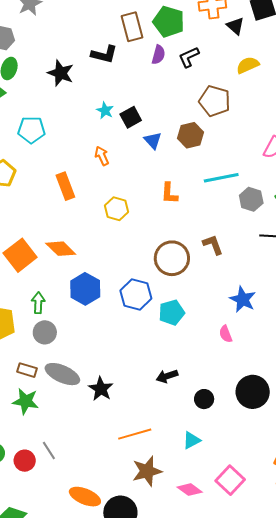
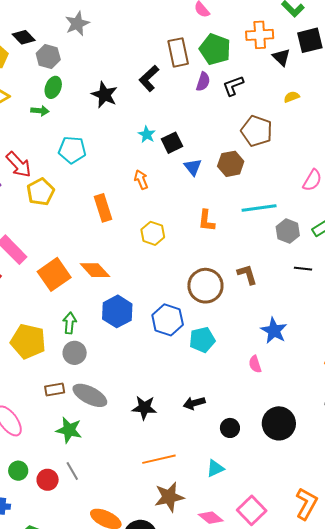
black L-shape: (104, 54) -> (149, 78), turned 120
yellow semicircle: (248, 65) -> (292, 97), size x0.7
brown rectangle: (27, 370) -> (55, 389), turned -30
black star: (101, 389) -> (144, 408), moved, turned -30
green star: (26, 401) -> (69, 430), moved

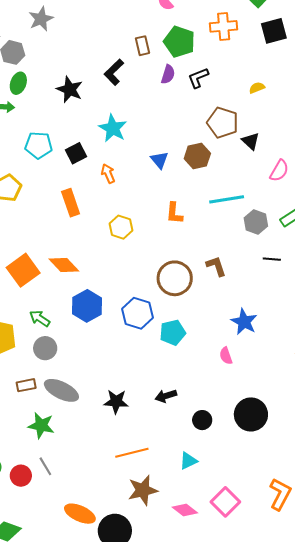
brown rectangle: (178, 52) -> (142, 46), size x0.7
black triangle: (281, 57) -> (251, 141), moved
cyan star: (147, 134) -> (113, 128), size x1.6
black square: (172, 143) -> (76, 153), moved
green arrow: (70, 323) -> (40, 318), turned -60

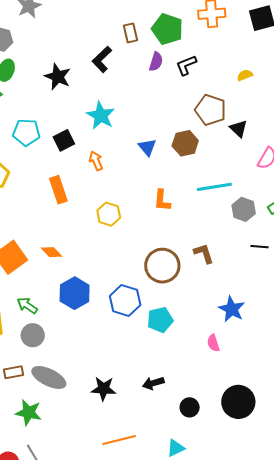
orange diamond: (64, 265) -> (52, 252), size x0.7

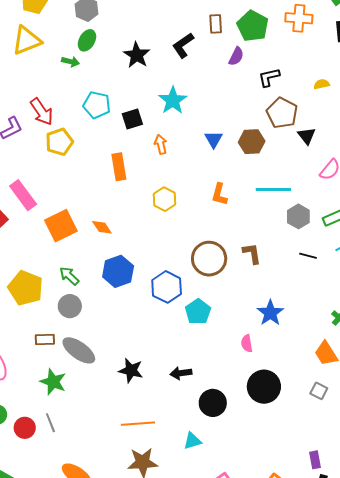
black L-shape: (186, 65) -> (269, 77), moved
cyan pentagon: (160, 320) -> (198, 312), turned -30
black circle: (238, 402) -> (264, 387), moved
black circle: (190, 407) -> (213, 403), size x1.4

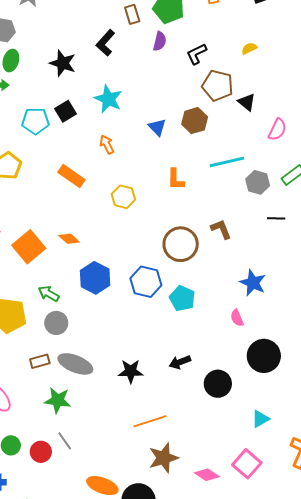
black square: (132, 119) -> (66, 111), moved
orange rectangle: (119, 167) -> (71, 176), turned -32
cyan triangle: (192, 441) -> (260, 419), moved

